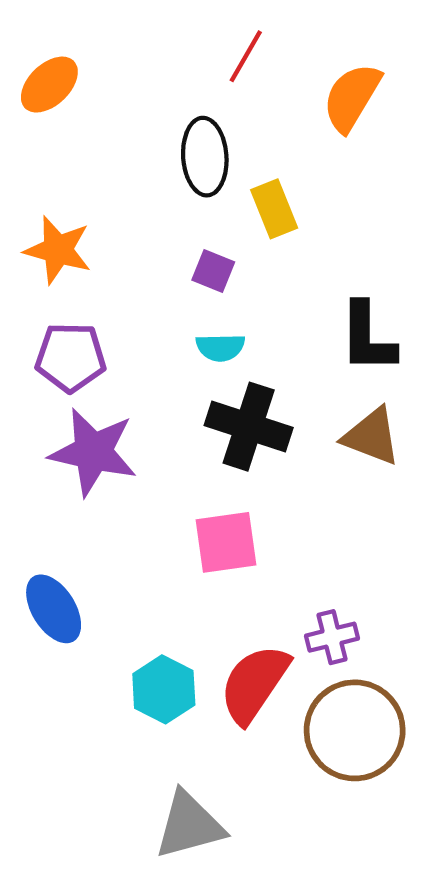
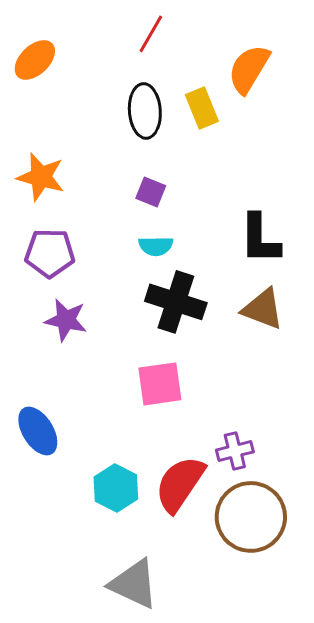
red line: (246, 56) -> (151, 34), moved
yellow rectangle: (274, 209) -> (202, 108), moved
purple star: (93, 452) -> (66, 320), size x0.7
gray triangle: (189, 825) -> (134, 584), turned 40

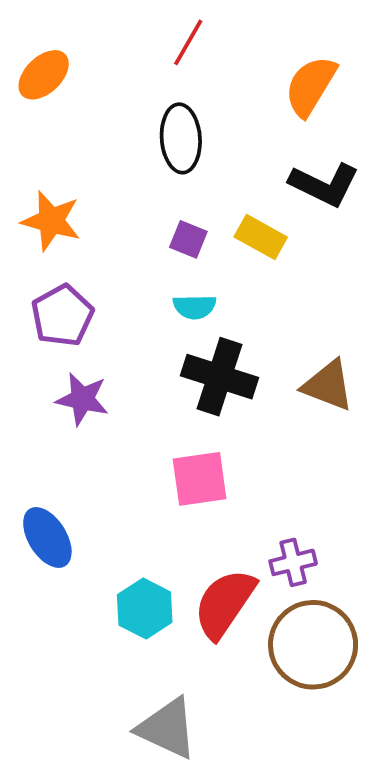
yellow rectangle: (202, 108) -> (261, 237), moved, turned -39
black L-shape: (260, 239) -> (324, 185), moved, turned -64
purple pentagon: (50, 253) -> (62, 316), turned -30

